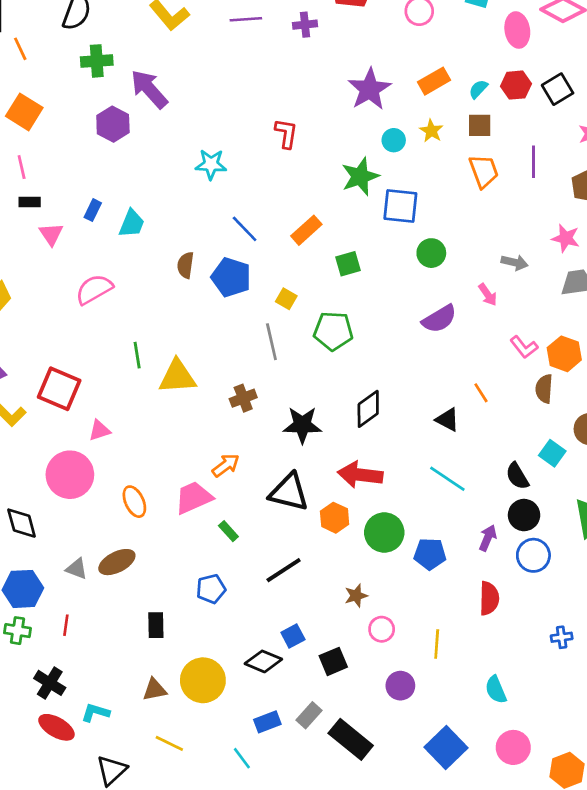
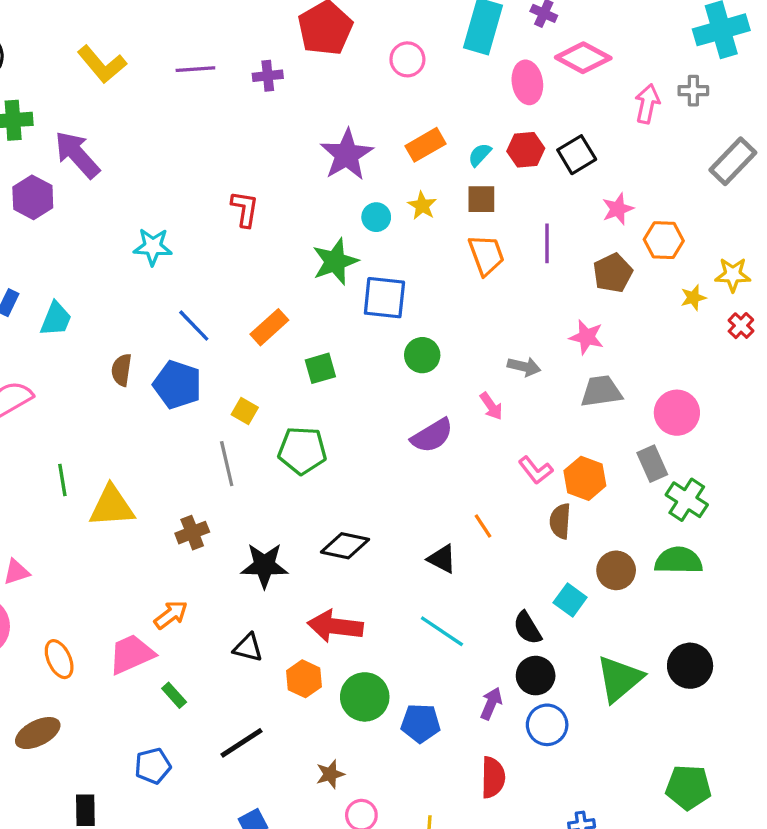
black diamond: (368, 409) -> (345, 546), turned 48
black triangle: (289, 492) -> (248, 648), size x0.6

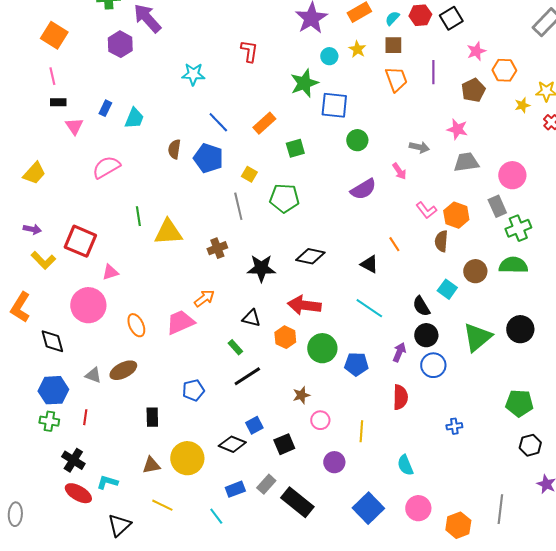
green cross: (687, 500) -> (518, 228), turned 35
green rectangle: (174, 695) -> (235, 347), moved

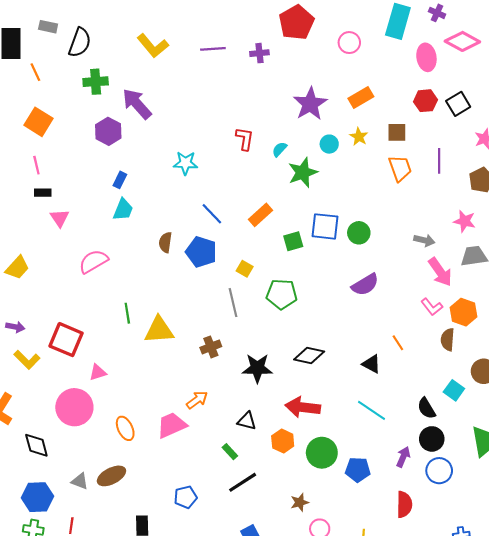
cyan semicircle: (392, 18) -> (280, 149), moved
blue square: (334, 105) -> (325, 226), moved
blue rectangle: (105, 108) -> (120, 180), moved
pink arrow: (399, 171) -> (440, 272), moved, size x1.6

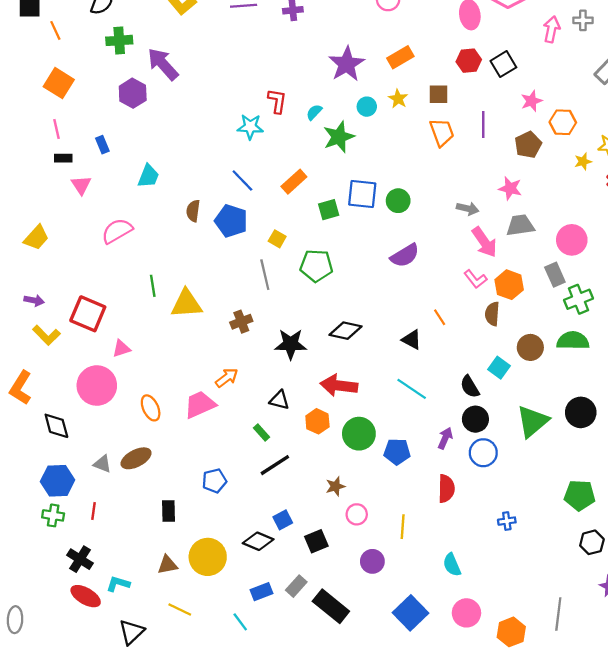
cyan star: (185, 163) -> (250, 127), moved
blue rectangle: (120, 180) -> (102, 145), moved, turned -49

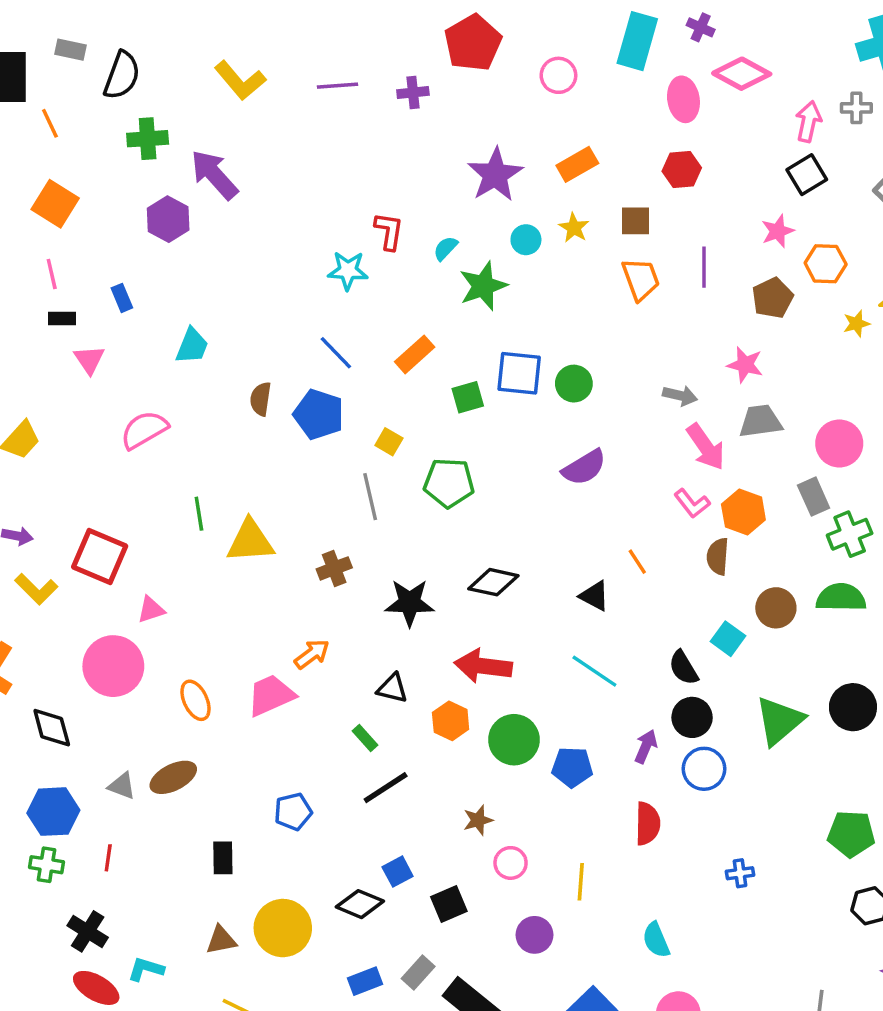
black square: (503, 64) -> (807, 175), moved

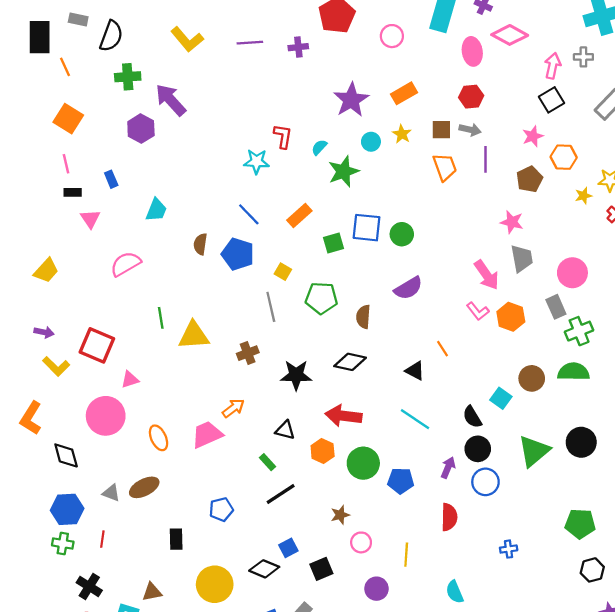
gray arrow: (680, 396) -> (470, 130), moved
gray trapezoid: (761, 421) -> (522, 258), turned 88
brown semicircle: (718, 556) -> (363, 317), moved
brown triangle: (221, 940) -> (152, 592), moved

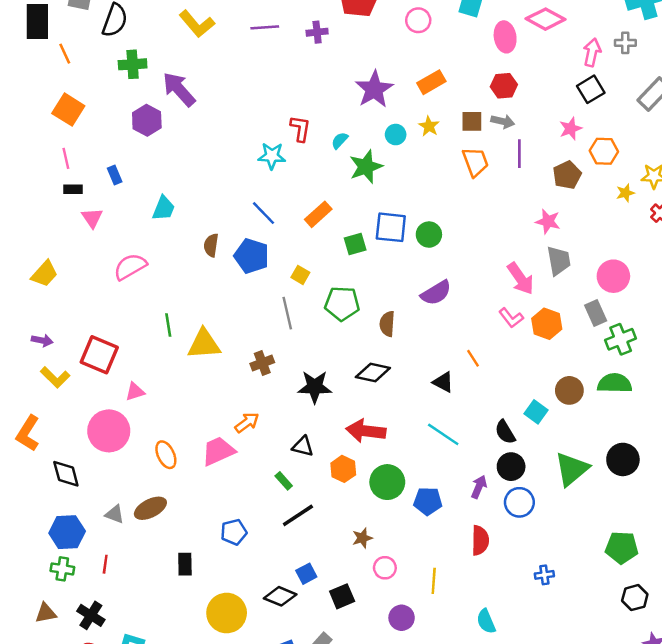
brown triangle: (152, 592) -> (46, 613), moved

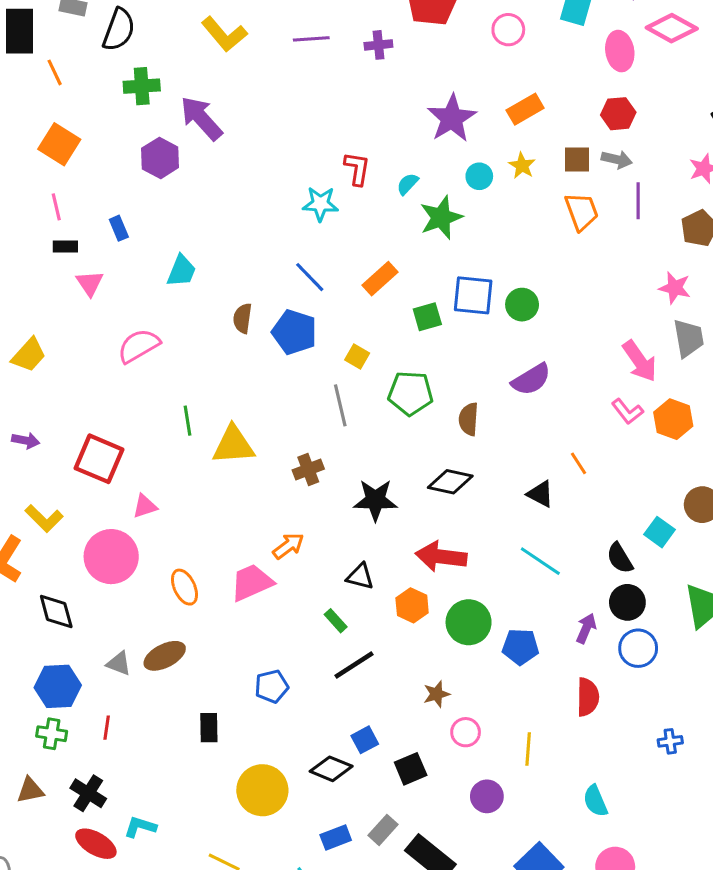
yellow L-shape: (55, 377) -> (44, 518), moved

